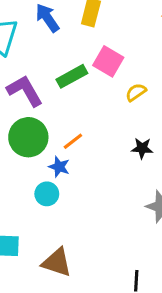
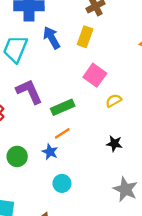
green rectangle: (72, 76) -> (63, 107), moved
green circle: (28, 137) -> (17, 156), moved, size x0.7
cyan circle: (47, 194) -> (62, 183), moved

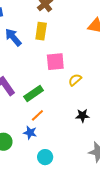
pink square: (95, 75) -> (55, 62), turned -30

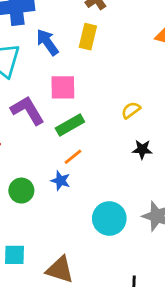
pink square: (55, 62) -> (63, 87), moved
black star: (82, 116) -> (142, 149), moved
cyan circle: (45, 157) -> (109, 218), moved, size x1.5

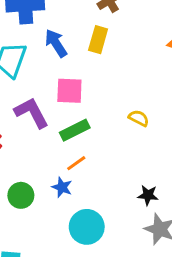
yellow semicircle: (131, 110) -> (139, 118), turned 60
black star: (142, 149) -> (148, 195), moved
cyan circle: (109, 218) -> (87, 227), moved

